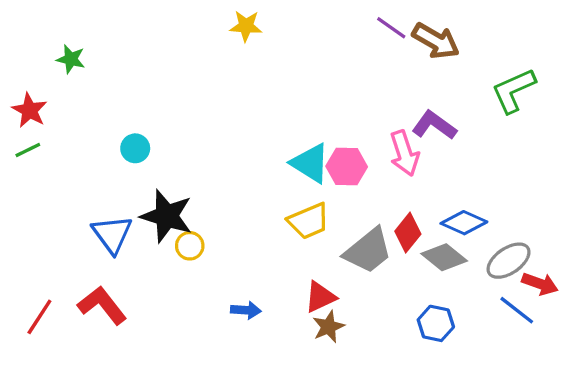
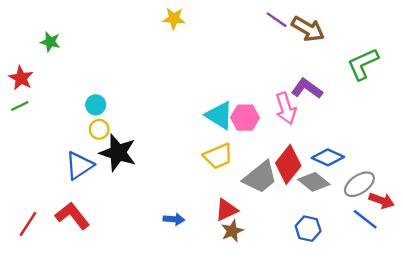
red diamond: (408, 233) -> (288, 164), size x1.4
blue triangle: (112, 234) -> (79, 166), turned 32
yellow circle: (190, 246) -> (99, 129), moved

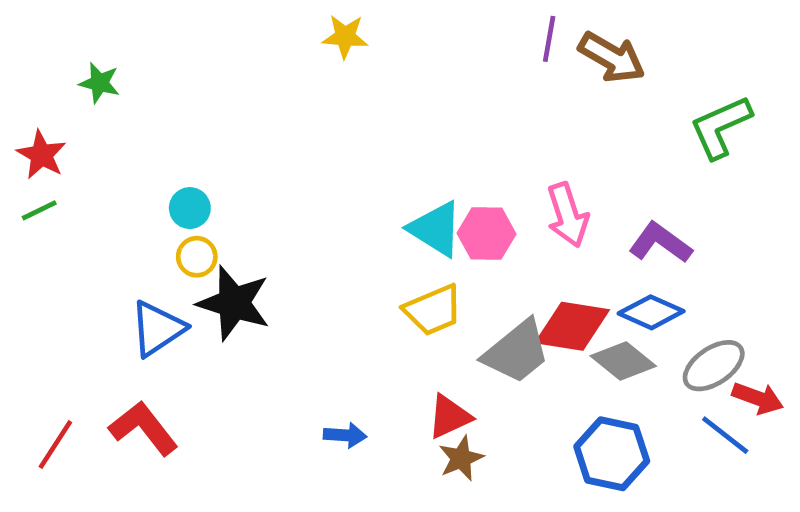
purple line: (277, 20) -> (549, 39), turned 65
purple L-shape: (307, 89) -> (660, 243), moved
red diamond: (288, 164) -> (572, 326), turned 60
blue hexagon: (308, 229) -> (612, 454), size x1.4

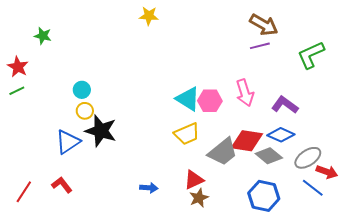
purple line: (549, 39) -> (260, 46), moved, turned 66
red L-shape: (143, 428) -> (62, 185), size x0.7

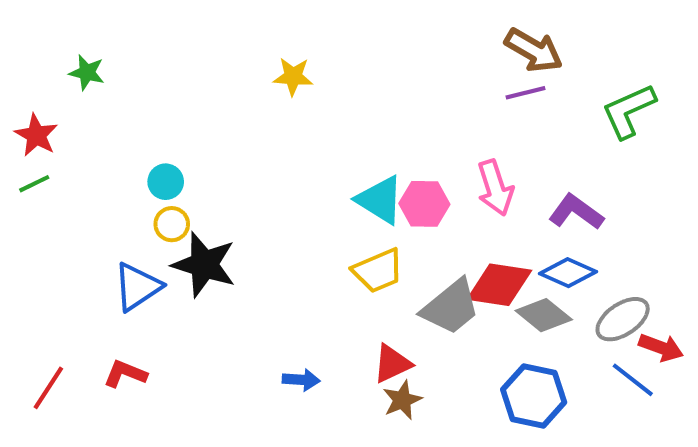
yellow star: (149, 16) -> (293, 77), moved
red L-shape: (62, 185) -> (125, 374), turned -30

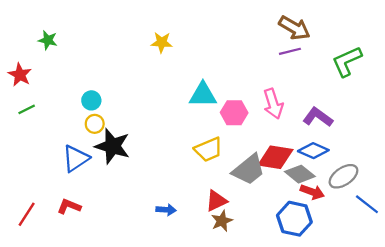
green line: (34, 184) -> (27, 109), moved
cyan triangle: (380, 200) -> (203, 95), moved, turned -32
red arrow: (661, 347) -> (312, 192), moved
blue line: (633, 380) -> (367, 204), moved

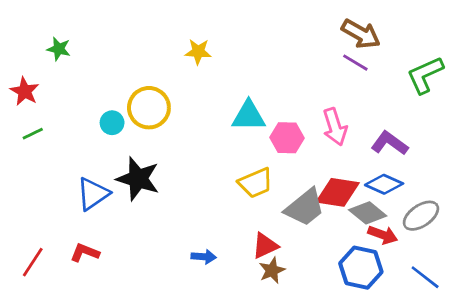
purple line: (290, 51) -> (355, 63), turned 45
yellow circle: (95, 124) -> (149, 108), moved, size x1.8
blue line: (367, 204) -> (425, 277), moved

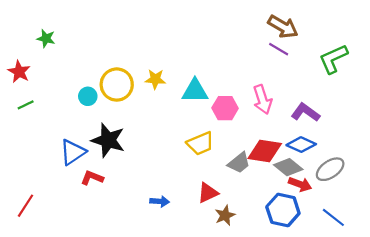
yellow star: (198, 52) -> (155, 79), moved
gray trapezoid: (305, 207) -> (239, 163), size x0.7
red L-shape: (85, 253) -> (92, 178), moved
brown star: (272, 270) -> (225, 215), moved

